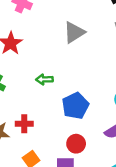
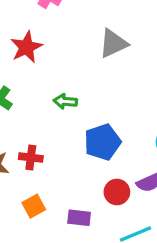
red circle: (76, 144) -> (117, 192), moved

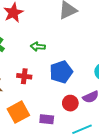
red cross: (31, 158) -> (24, 76), moved
orange square: (34, 206) -> (18, 112), size x1.5

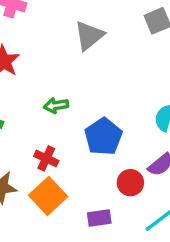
red cross: (24, 76) -> (46, 158), turned 32
orange square: (18, 112) -> (48, 196), moved

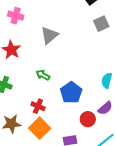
gray triangle: (89, 36) -> (49, 35), moved
green arrow: (56, 105) -> (43, 75), turned 40

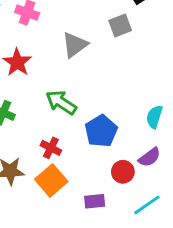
gray square: (101, 24) -> (120, 25), moved
green arrow: (43, 75) -> (61, 102), size x1.5

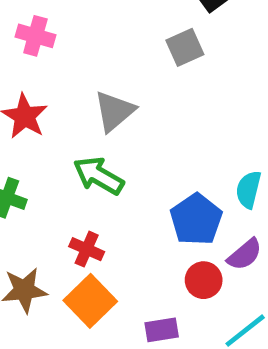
gray triangle: (75, 45) -> (114, 111), moved
blue pentagon: (101, 131) -> (196, 219), moved

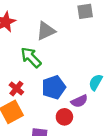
blue pentagon: (196, 219) -> (54, 87), moved
purple semicircle: (245, 254) -> (79, 101), moved

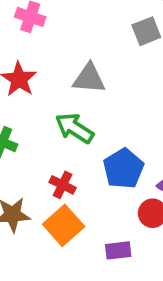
gray triangle: (46, 31) -> (89, 78), turned 42

